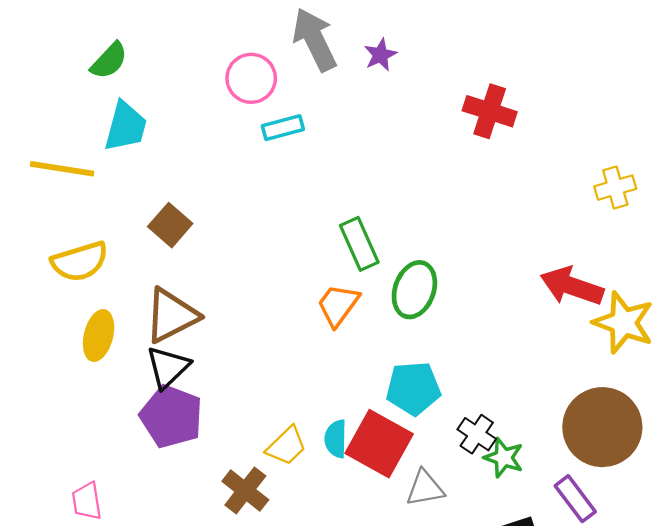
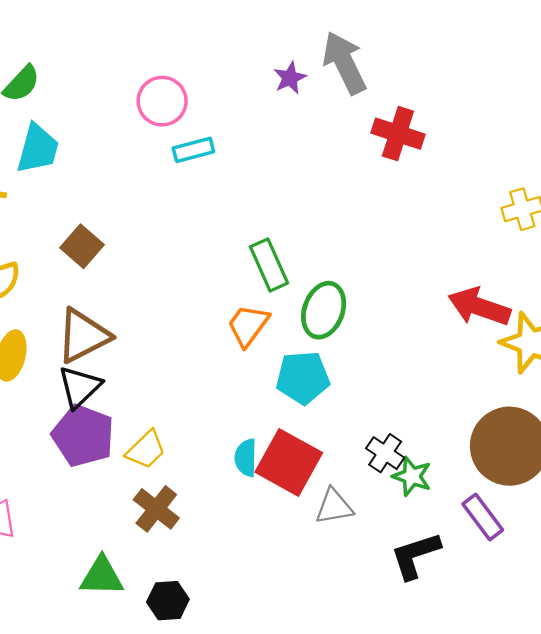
gray arrow: (315, 40) -> (345, 63), moved
cyan pentagon: (413, 388) -> (303, 378), moved
yellow trapezoid: (286, 446) -> (146, 450), moved

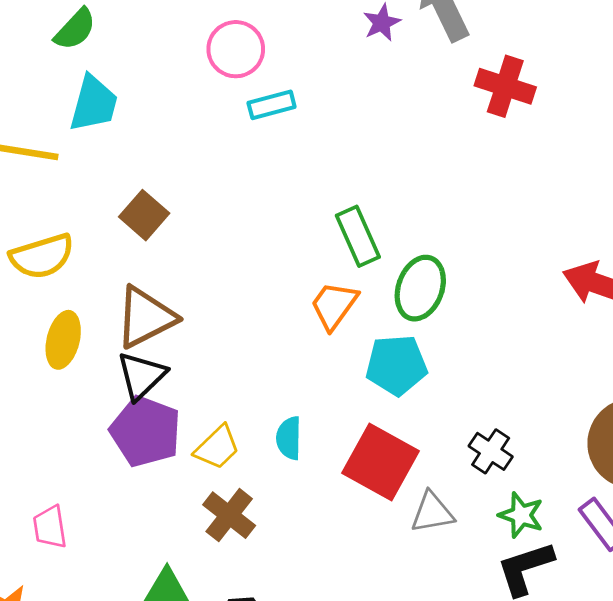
cyan semicircle: (246, 458) -> (289, 438), moved
green star: (412, 476) -> (521, 515), moved

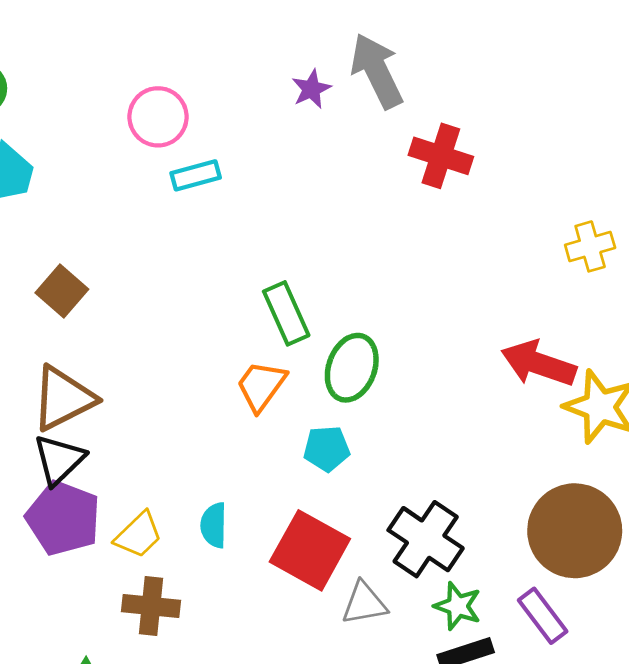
cyan pentagon: (396, 365) -> (327, 449), size x0.7
black cross: (491, 451) -> (426, 539), size x1.6
brown cross: (229, 515) -> (151, 606), turned -32

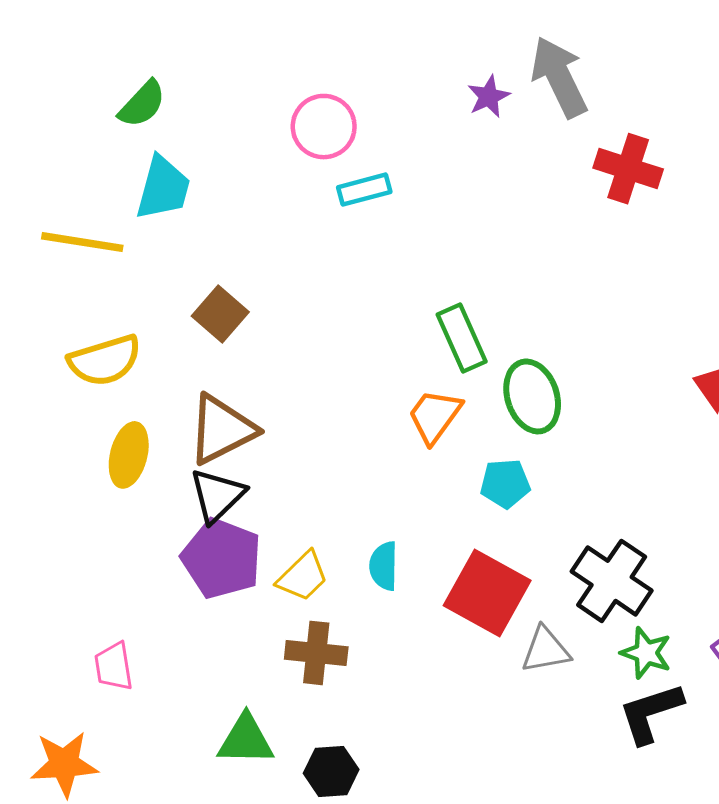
green ellipse: (352, 368) -> (532, 396), turned -38

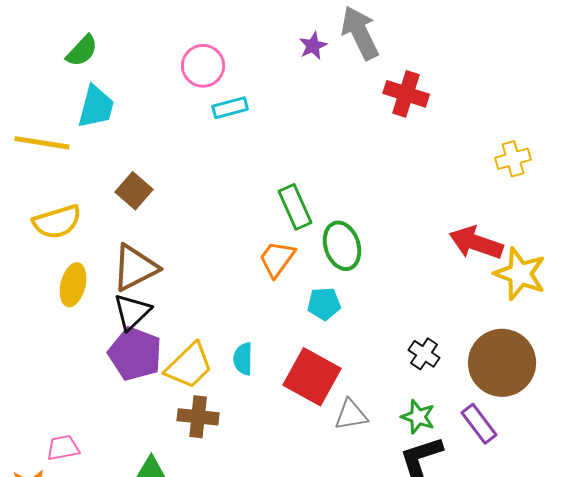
yellow trapezoid: (303, 576) -> (189, 366), size x1.4
black cross: (612, 581) -> (424, 354), moved, size x0.6
pink trapezoid: (114, 666) -> (63, 448), moved, turned 88

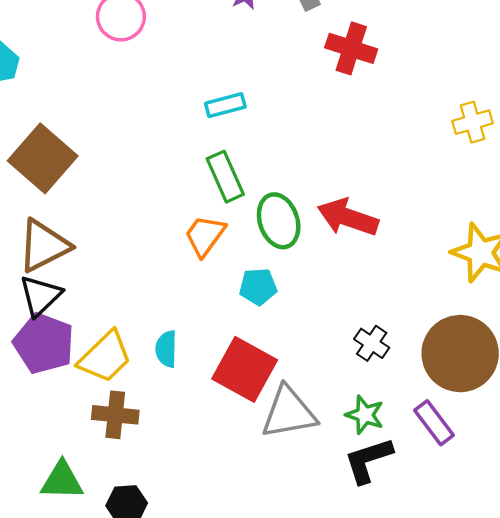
cyan rectangle: (230, 108) -> (225, 105), moved
brown square: (134, 191) -> (43, 158), size x1.6
red arrow: (476, 243) -> (348, 217), moved
gray triangle: (351, 415) -> (289, 413), size x1.5

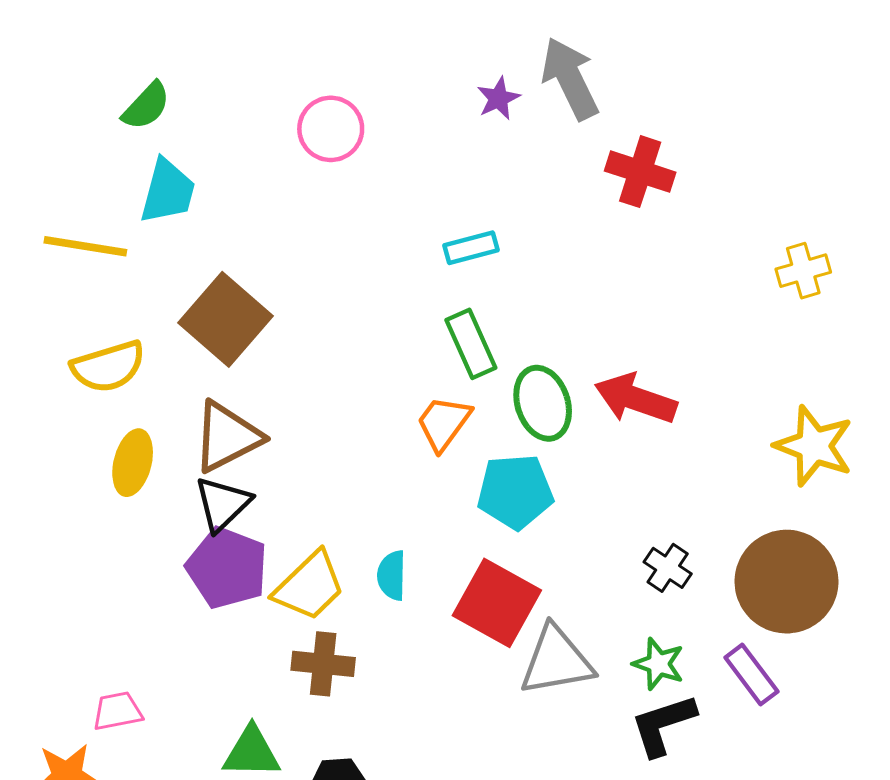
cyan pentagon: (258, 287) -> (515, 492), size x1.5

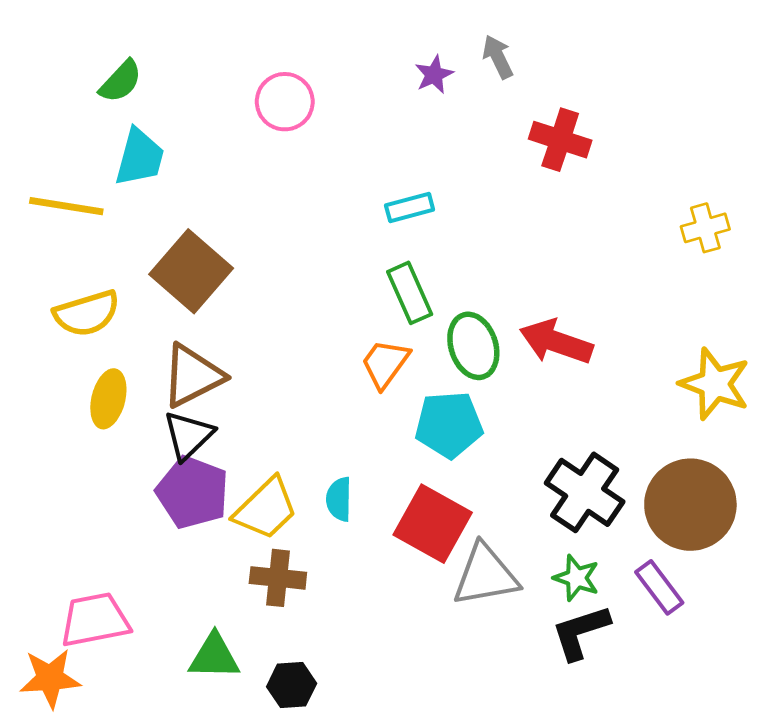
gray arrow: (570, 79) -> (498, 57), size x0.6
black cross: (668, 568) -> (585, 492), size x1.8
pink trapezoid: (117, 711) -> (95, 620), size x1.6

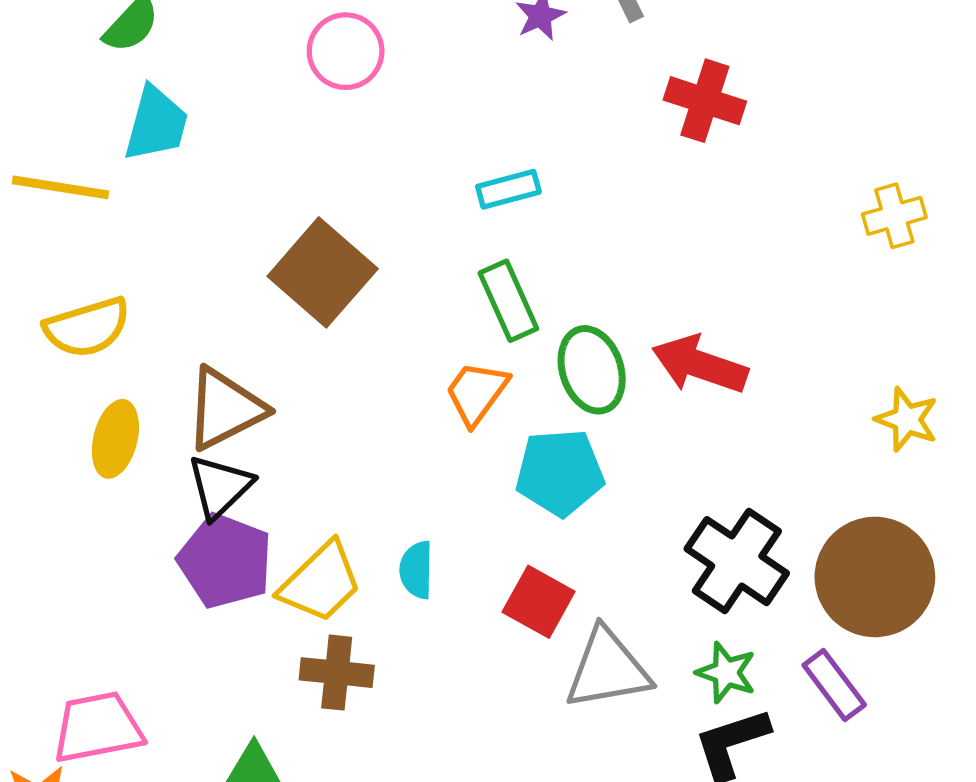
brown square: (191, 271) -> (323, 272), moved
yellow star: (715, 384) -> (907, 419), size x0.7
red square: (433, 524) -> (539, 602), size x0.7

